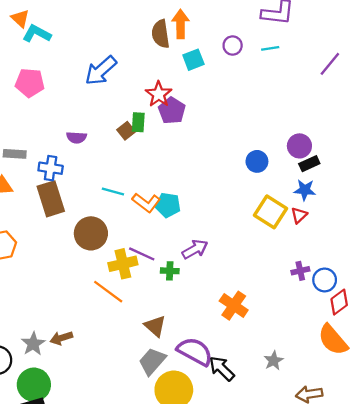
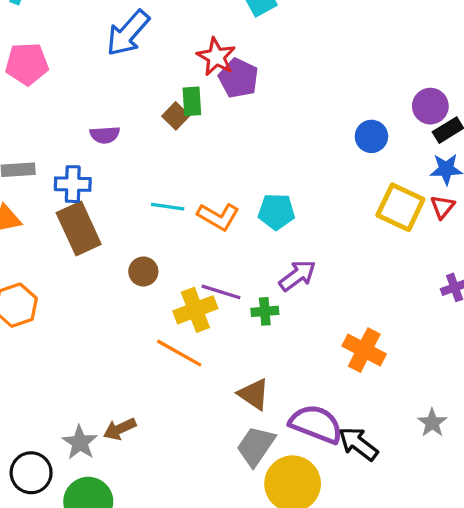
cyan pentagon: (168, 205) -> (276, 212), moved
brown circle: (91, 233) -> (143, 271), size x0.6

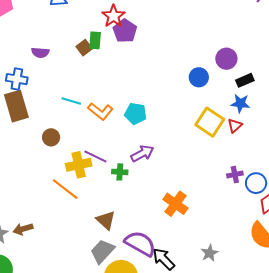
purple circle: (430, 106) -> (226, 59), moved

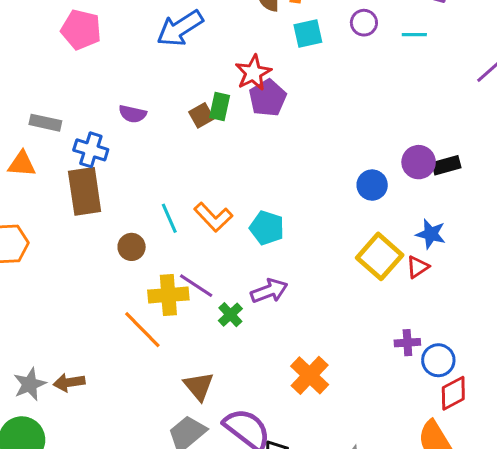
black rectangle: (245, 80) -> (446, 165), moved
cyan line: (71, 101) -> (169, 218), moved, turned 42
green cross: (120, 172) -> (230, 315), turned 35

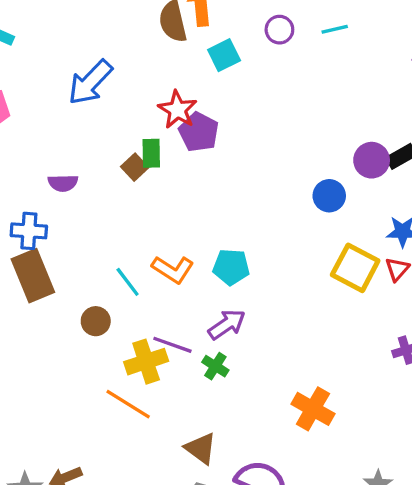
purple arrow: (269, 291) -> (227, 324), moved

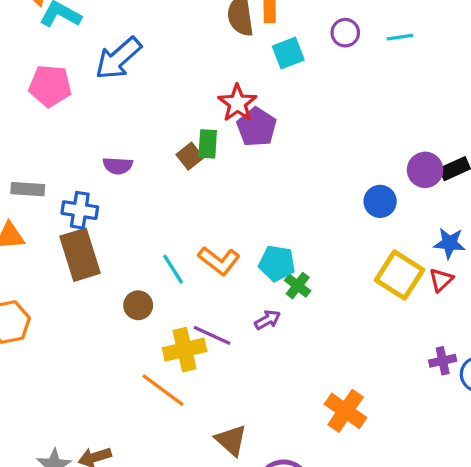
blue arrow: (90, 82) -> (118, 58), moved
purple arrow: (227, 324) -> (268, 320), size x0.7
green cross: (215, 366) -> (298, 286), moved

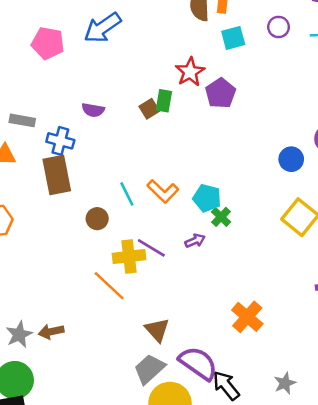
purple pentagon: (257, 127) -> (220, 93), moved

